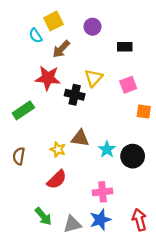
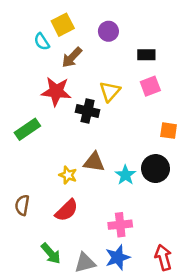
pink square: (128, 85) -> (150, 86), moved
brown semicircle: (19, 156) -> (22, 205), moved
black circle: (133, 156) -> (156, 169), moved

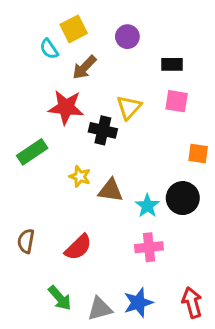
pink square: (150, 86) -> (177, 101), turned 30
yellow star: (68, 175) -> (80, 177), moved
pink cross: (120, 225) -> (149, 247), moved

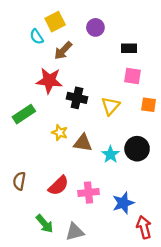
yellow triangle: (129, 107) -> (110, 106), moved
orange square: (198, 153) -> (149, 105), moved
pink cross: (149, 247) -> (89, 193), moved
blue star: (138, 303) -> (123, 203), moved

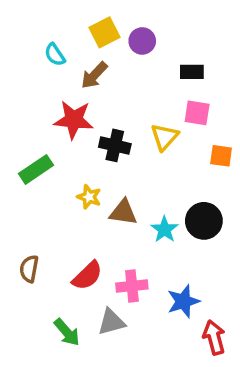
yellow square: (55, 22) -> (105, 32), moved
yellow triangle: (110, 106) -> (164, 137), moved
gray triangle: (75, 232) -> (111, 322), moved

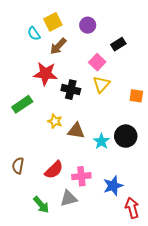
yellow square: (105, 32) -> (53, 22), moved
black rectangle: (192, 72) -> (118, 44), turned -32
pink square: (197, 113) -> (97, 62), moved, turned 35

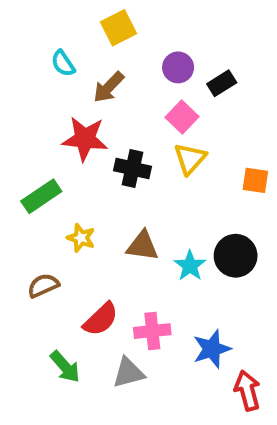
yellow square: (53, 22) -> (119, 28), moved
purple circle: (88, 25) -> (178, 67), moved
yellow star: (55, 121) -> (81, 238), moved
brown semicircle: (18, 166) -> (43, 285), moved, turned 56
green arrow: (41, 205) -> (65, 367), moved

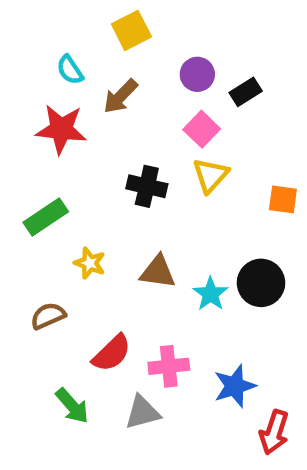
red star: (85, 139) -> (61, 129), moved
red arrow: (247, 391) -> (274, 432), turned -147

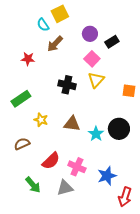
cyan semicircle: (70, 70) -> (43, 25), moved
red star: (61, 129) -> (28, 59), size x0.6
pink cross: (169, 366) -> (77, 167), turned 30

